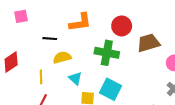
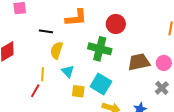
brown trapezoid: (148, 43) -> (139, 62), moved
yellow semicircle: (62, 57) -> (56, 50), turned -60
yellow line: (41, 77) -> (43, 74), moved

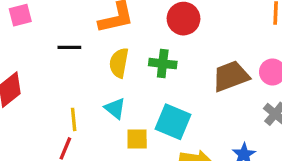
green cross: (100, 49) -> (163, 64), size x0.7
yellow semicircle: (56, 50) -> (119, 63), moved

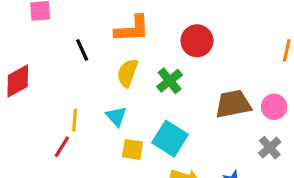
black line: (69, 47) -> (82, 50), turned 55
green cross: (163, 64) -> (170, 81), turned 35

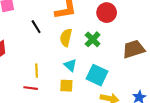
cyan triangle: (116, 116) -> (70, 65), moved
red line: (62, 147) -> (31, 88), turned 72
yellow square: (133, 149) -> (66, 86), moved

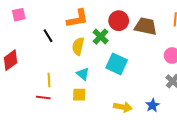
green cross: (93, 39) -> (101, 37), moved
brown trapezoid: (134, 49) -> (146, 26), moved, turned 30
cyan square: (97, 75) -> (117, 64), moved

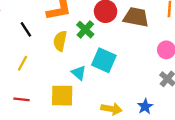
cyan triangle: (83, 74) -> (79, 73), moved
yellow line: (49, 80) -> (23, 63), moved, turned 32
yellow square: (79, 95) -> (62, 96), size x1.5

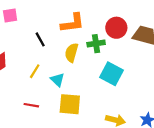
green cross: (85, 30) -> (96, 44), turned 35
cyan triangle: (79, 73) -> (57, 80), moved

